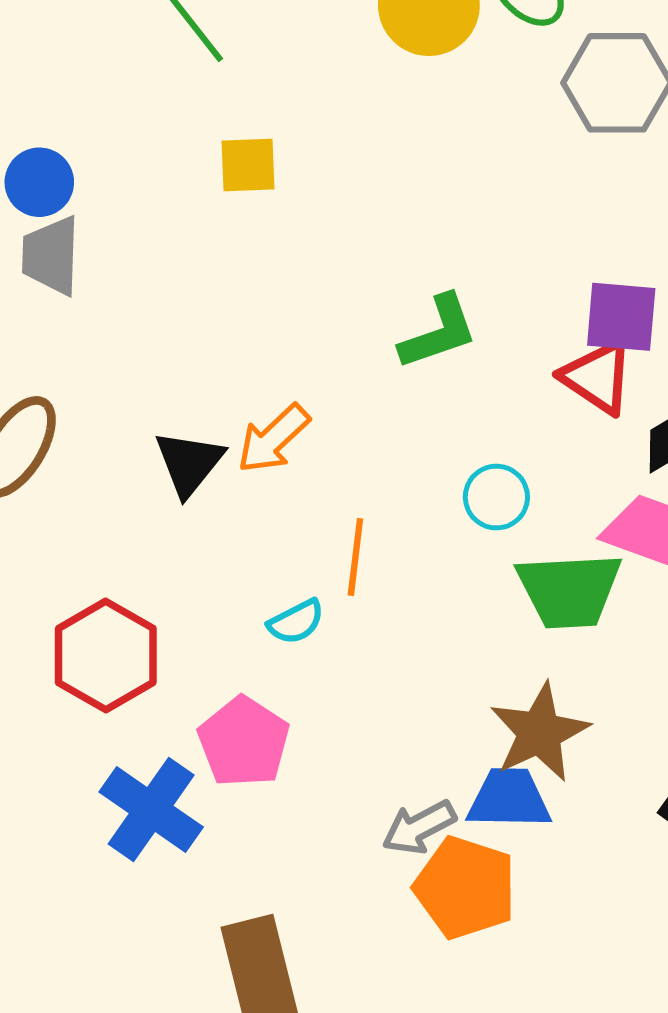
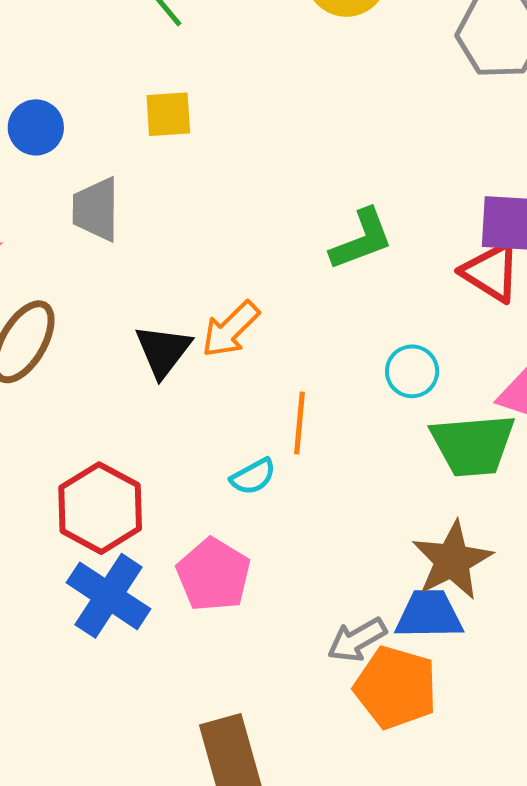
yellow square: (248, 165) -> (168, 114), moved
gray trapezoid: (51, 256) -> (96, 209), moved
blue cross: (151, 809) -> (108, 596), moved

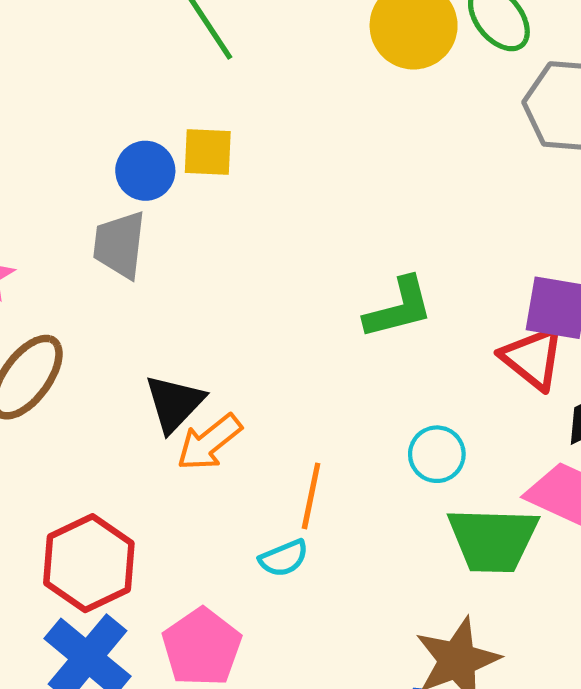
blue circle: (36, 127) -> (145, 171), moved
orange arrow: (231, 329) -> (209, 442), moved
cyan semicircle: (253, 477) -> (284, 558), moved

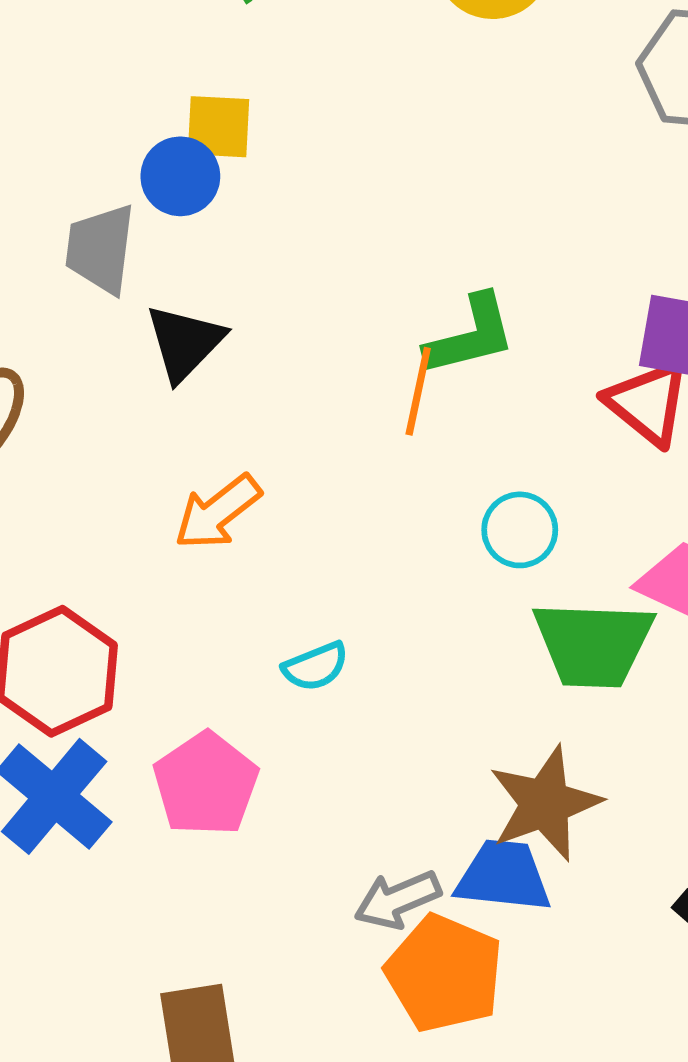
blue circle: (145, 171) -> (180, 176), moved
black triangle: (174, 403) -> (185, 343), moved
orange line: (311, 496) -> (418, 391), moved

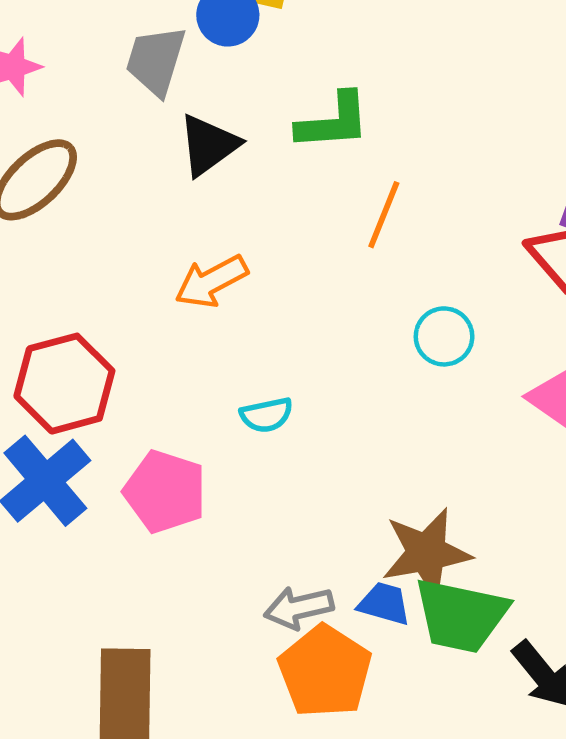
green L-shape: (470, 335) -> (333, 122), moved
green trapezoid: (593, 644) -> (461, 615), moved
pink pentagon: (206, 784) -> (165, 492), turned -30
blue trapezoid: (503, 876) -> (384, 604), size x0.7

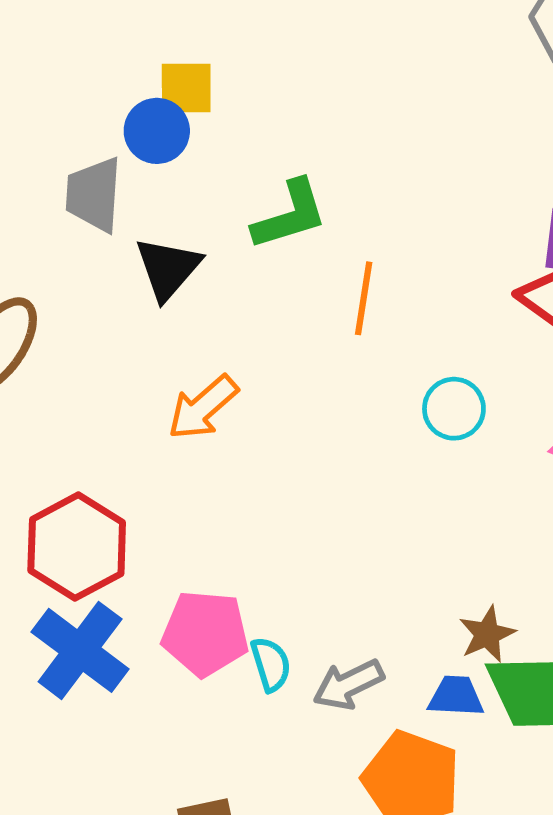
cyan semicircle: (266, 415) -> (271, 664), moved, turned -82
brown star: (426, 553) -> (487, 634), size x0.6
gray arrow: (299, 608) -> (348, 685), moved

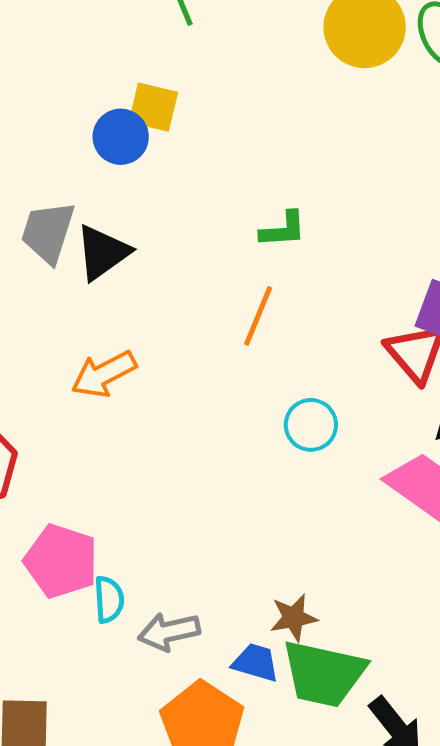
gray trapezoid: (94, 195) -> (48, 232), moved
green L-shape: (290, 215) -> (283, 230), moved, size x0.7

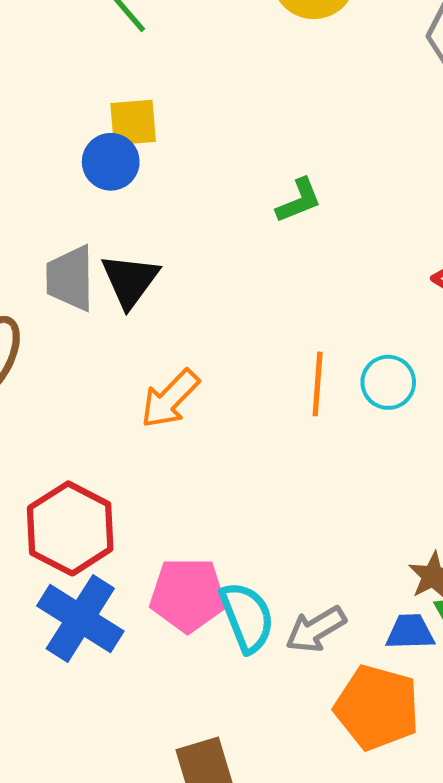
orange line: (258, 316) -> (318, 384), moved
cyan semicircle: (109, 600) -> (247, 617), size x1.5

